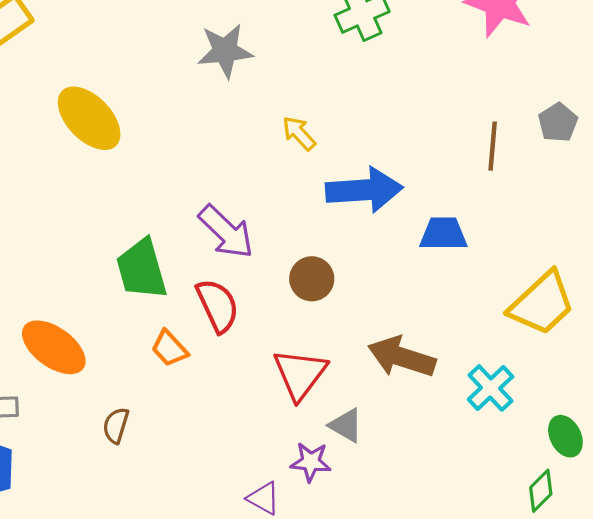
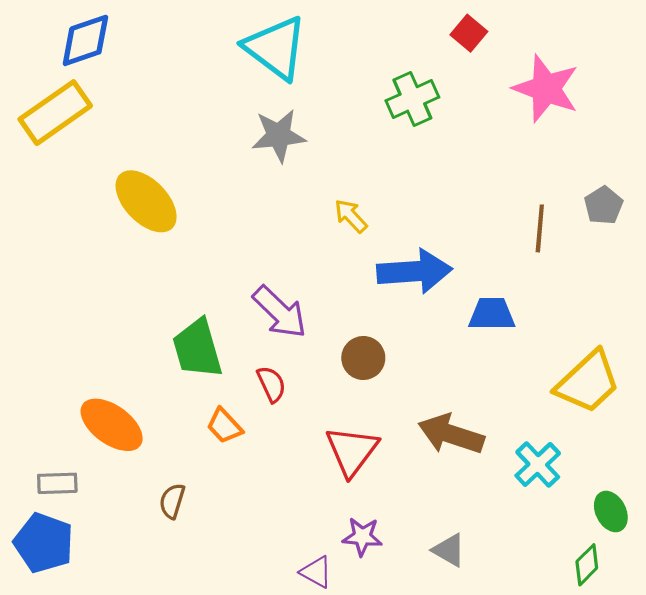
red semicircle: (218, 306) -> (271, 384), size x0.7
gray triangle: (346, 425) -> (449, 550), moved

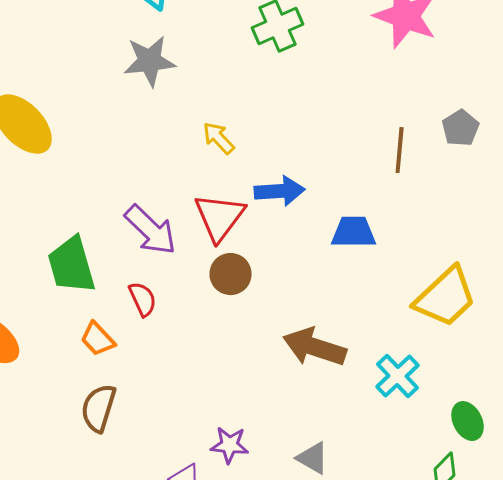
blue arrow: (414, 271) -> (280, 191), size x0.7
red triangle: (352, 451) -> (220, 217), moved
brown semicircle: (172, 501) -> (99, 408), moved, size x1.4

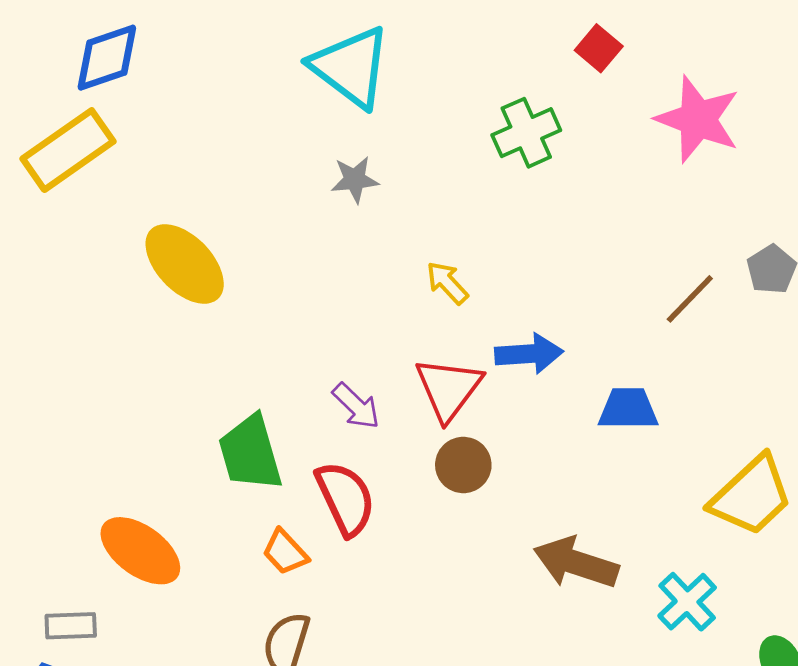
gray star: (150, 61) -> (355, 180), size x0.7
brown line: (400, 150) -> (690, 299), turned 39
purple arrow: (151, 230) -> (356, 406), size x0.7
red semicircle: (143, 299) -> (345, 498), size x1.6

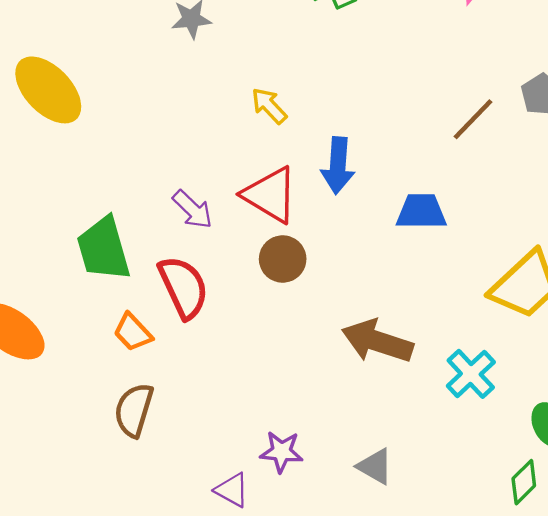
blue arrow: (529, 354) -> (338, 165), turned 98
red triangle: (449, 389) -> (270, 195), turned -36

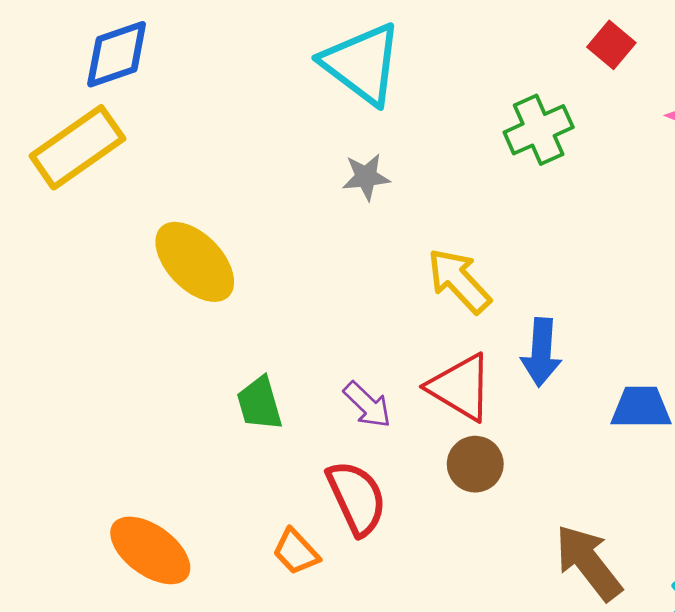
yellow arrow: (269, 106) -> (459, 281), size x1.5
green trapezoid: (103, 249) -> (259, 403), moved, size x0.7
brown arrow: (377, 341) -> (588, 563), turned 34

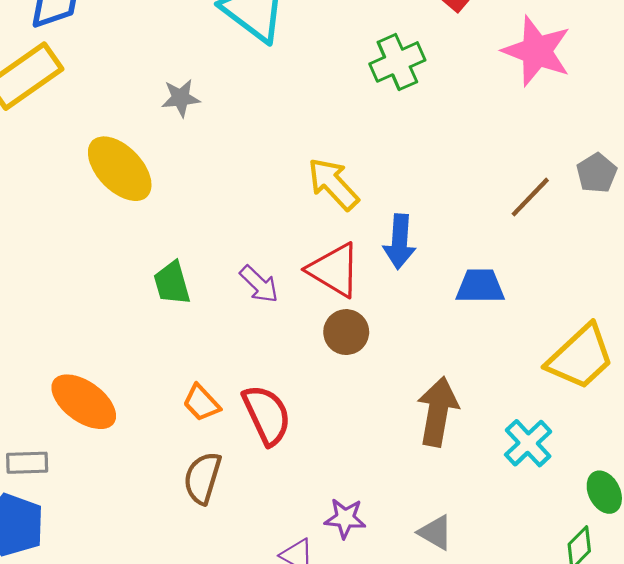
gray star: (366, 177) -> (181, 98), moved
red semicircle: (357, 498) -> (267, 415), moved
brown arrow: (588, 563) -> (438, 412), turned 48

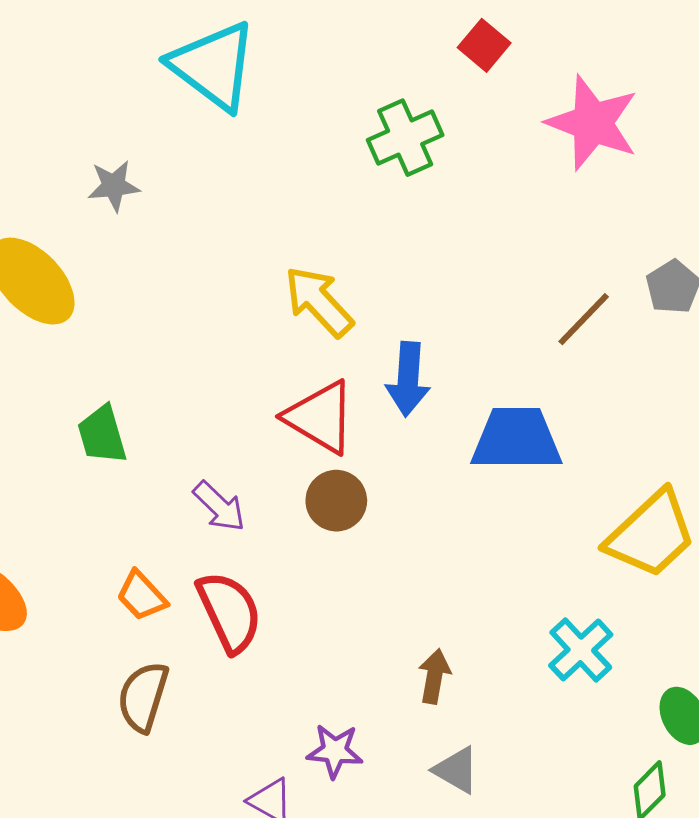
purple arrow: (259, 284) -> (219, 506), moved
blue trapezoid: (480, 286) -> (516, 439), size x1.4
brown arrow: (438, 412) -> (434, 676), moved, size x0.6

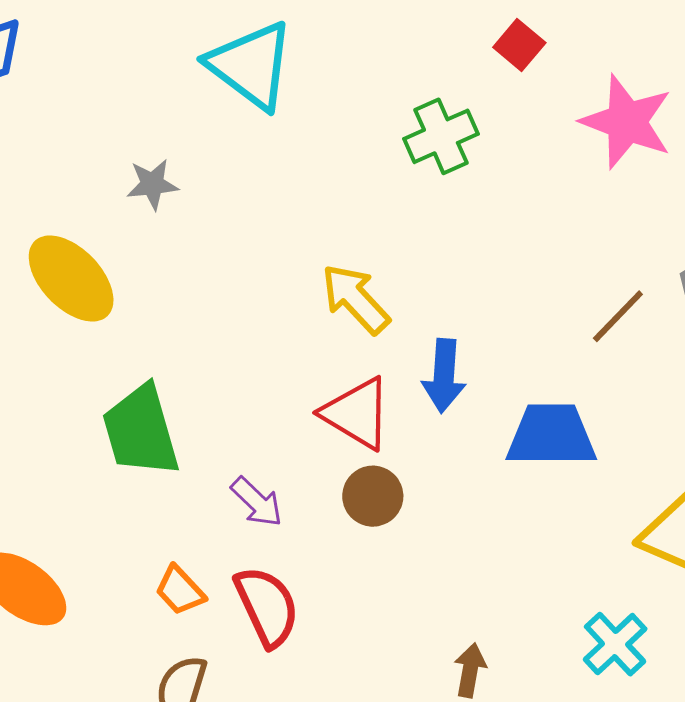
green trapezoid: (102, 435) -> (141, 431), size x1.6

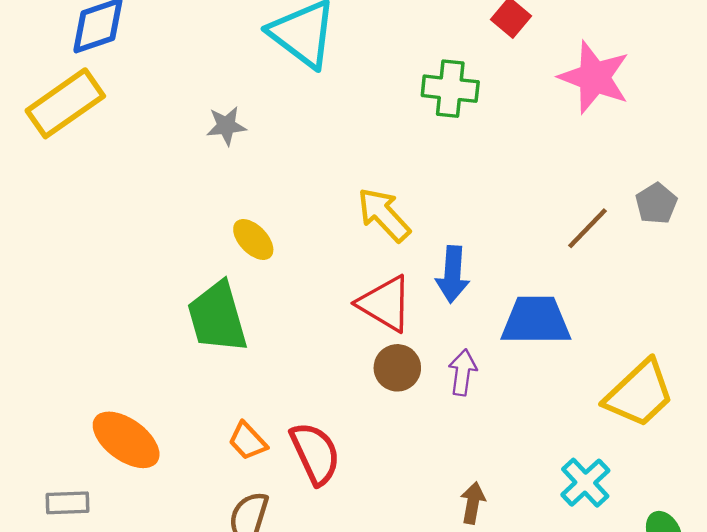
green cross: (441, 136) -> (450, 89), turned 30
yellow ellipse: (71, 279) -> (253, 240), moved, size x0.6
purple arrow: (257, 502) -> (463, 372), moved, turned -126

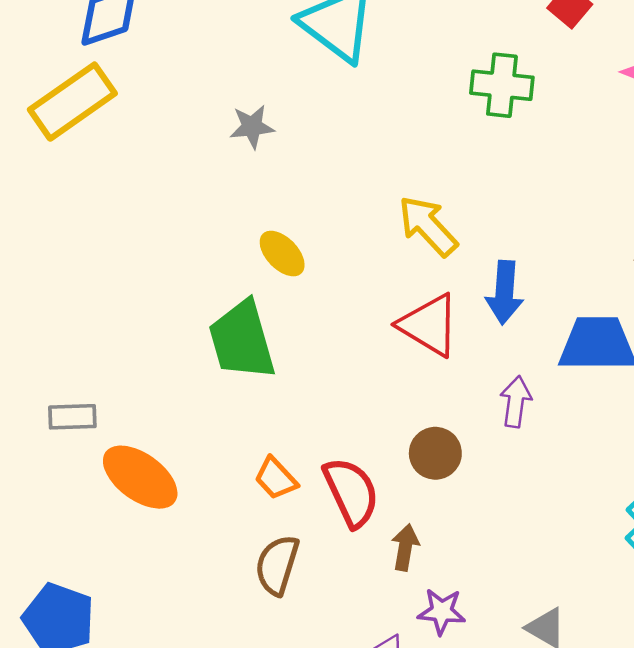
brown circle: (397, 368) -> (435, 453), moved
gray rectangle: (68, 503) -> (72, 417), moved
brown arrow: (473, 503) -> (405, 547), moved

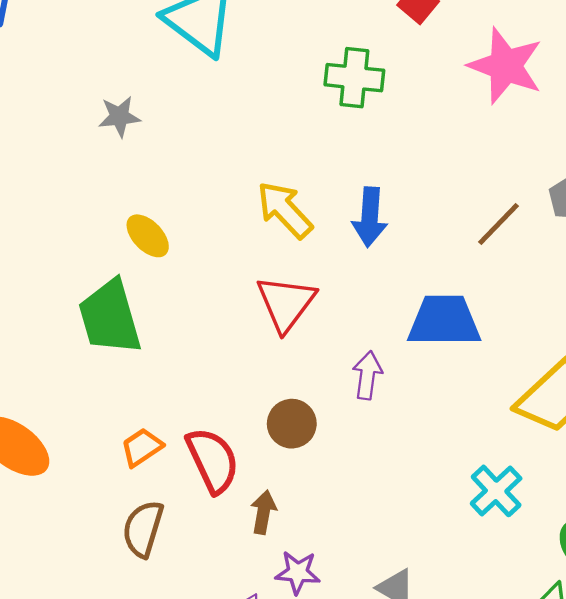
blue arrow: (504, 292) -> (370, 217), moved
red triangle: (429, 325) -> (286, 303), turned 36
orange trapezoid: (276, 478) -> (142, 447), turned 99

